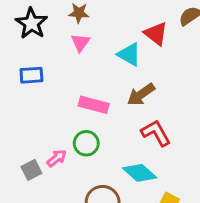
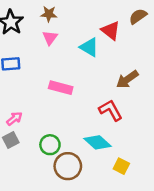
brown arrow: (141, 94) -> (127, 79), moved
green circle: (86, 143) -> (50, 145), moved
pink arrow: (57, 158) -> (14, 119), moved

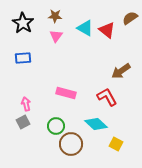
cyan triangle: (89, 47) -> (85, 28), moved
pink rectangle: (61, 88) -> (66, 93), moved
pink arrow: (14, 119) -> (26, 104), turned -64

